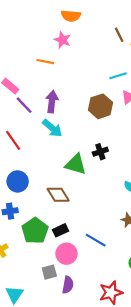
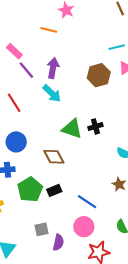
black cross: (100, 152) -> (95, 126), moved
pink circle: (66, 254) -> (84, 227), moved

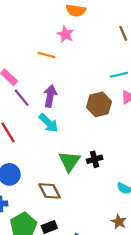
green triangle: (72, 129) -> (70, 161), turned 45

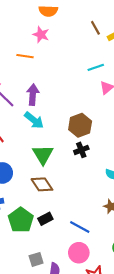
brown hexagon: (99, 104) -> (80, 125), moved
green triangle: (70, 161) -> (43, 154), moved

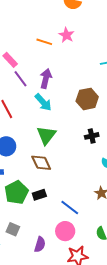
pink star: (41, 35) -> (67, 35), moved
brown hexagon: (80, 125) -> (87, 99), moved
black cross: (81, 150) -> (92, 136), moved
gray square: (36, 259) -> (13, 229), moved, turned 32

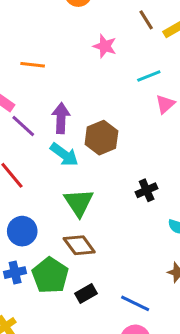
pink star: (67, 35) -> (105, 46), moved
orange line: (44, 42) -> (33, 65), moved
brown hexagon: (87, 99) -> (101, 138), moved
green pentagon: (16, 192) -> (50, 275), moved

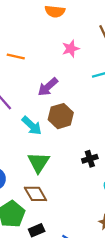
pink star: (105, 46) -> (71, 49), turned 30
purple arrow: (61, 118) -> (48, 87), moved, turned -140

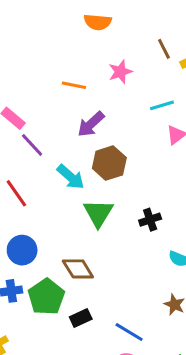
orange line: (16, 57) -> (74, 85), moved
green triangle: (39, 162) -> (98, 213), moved

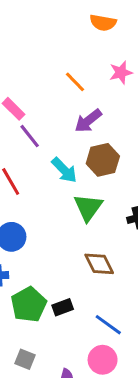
orange line: (74, 85) -> (75, 82), turned 30
brown diamond: (78, 269) -> (99, 264), moved
green pentagon: (46, 297) -> (29, 305), moved

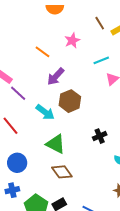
green triangle: (88, 207) -> (56, 144), moved, turned -30
brown diamond: (99, 264) -> (62, 172), moved

